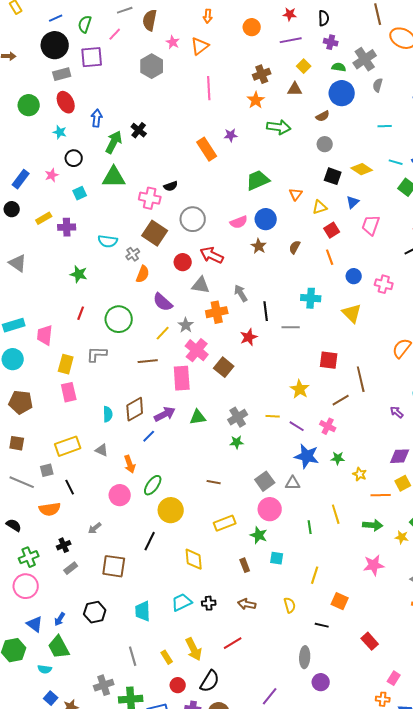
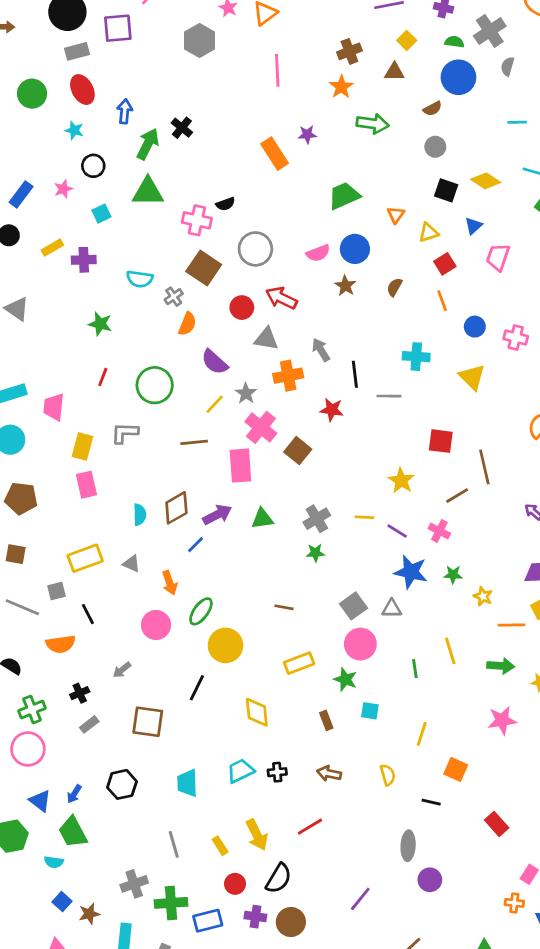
red star: (249, 337) -> (332, 410), turned 30

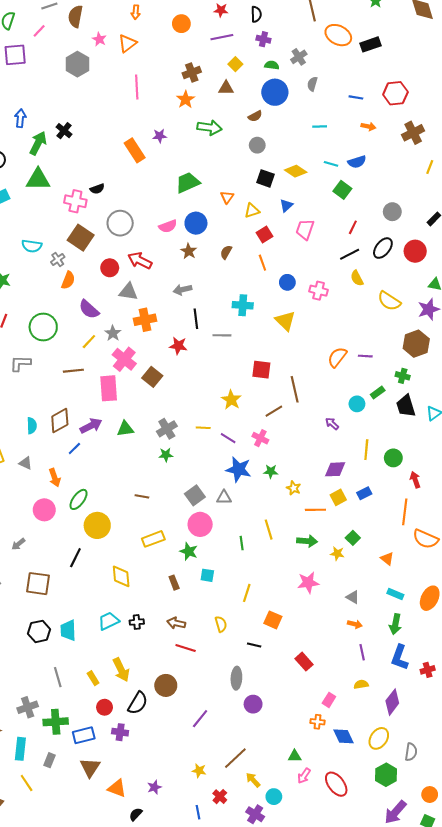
gray cross: (490, 31) -> (299, 57), size x0.7
gray arrow: (321, 350) -> (182, 290), moved, turned -72
black hexagon: (122, 784) -> (39, 631), moved
red line: (310, 827) -> (186, 648), moved, turned 48
brown circle: (291, 922) -> (166, 685), moved

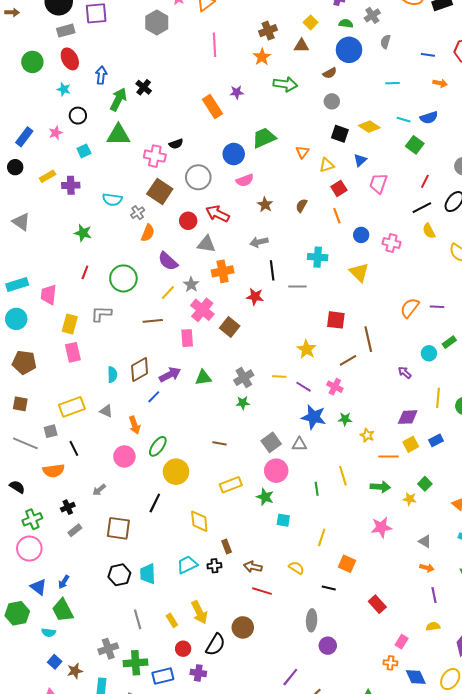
blue circle: (196, 223) -> (234, 154), moved
pink rectangle: (109, 388) -> (187, 338), size x0.7
brown rectangle: (174, 583) -> (227, 547), moved
yellow semicircle: (221, 624) -> (296, 568), turned -42
purple line: (200, 719) -> (290, 677), moved

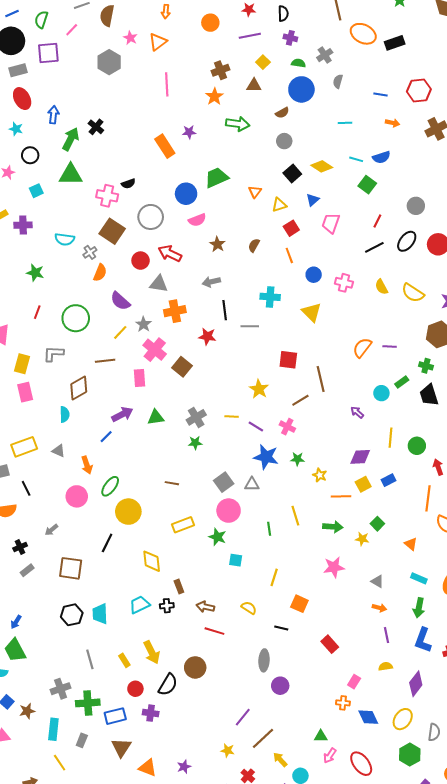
black square: (340, 134) -> (292, 173), turned 30
yellow semicircle: (429, 231) -> (381, 287), moved
brown diamond: (140, 369) -> (79, 388), moved

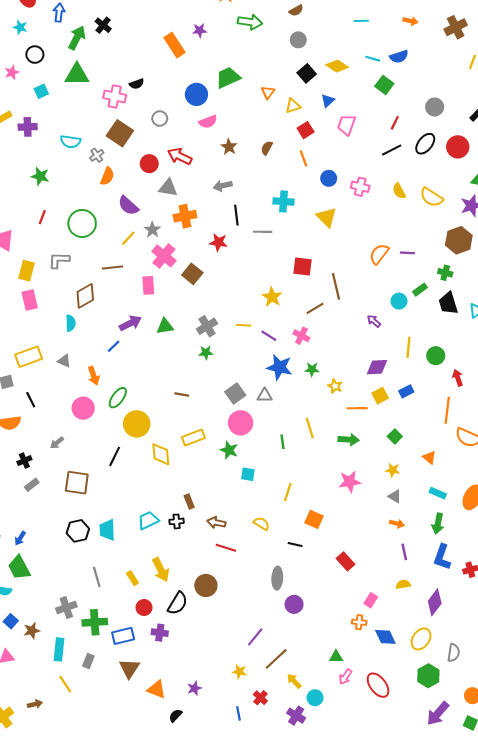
gray circle: (151, 217) -> (160, 119), size x0.6
yellow star: (362, 539) -> (393, 470), moved
yellow diamond: (152, 561) -> (161, 454), moved

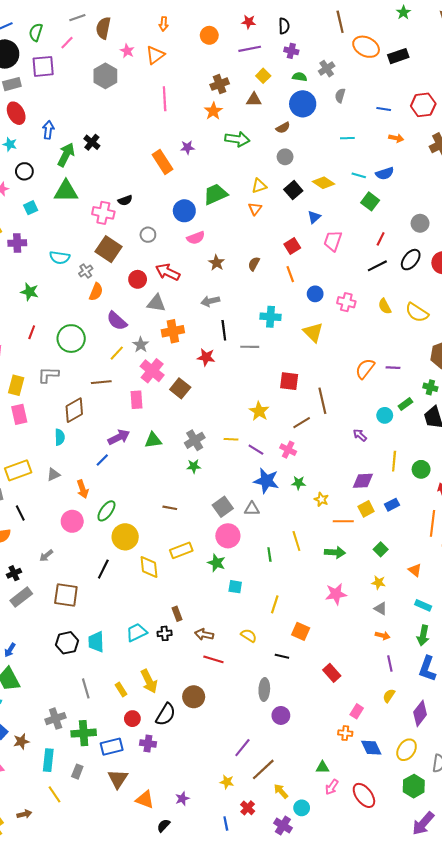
yellow triangle: (293, 106) -> (259, 186), moved
gray triangle: (64, 361) -> (53, 475), turned -48
gray rectangle: (32, 485) -> (21, 597), size x1.5
yellow semicircle: (403, 584) -> (389, 696), turned -48

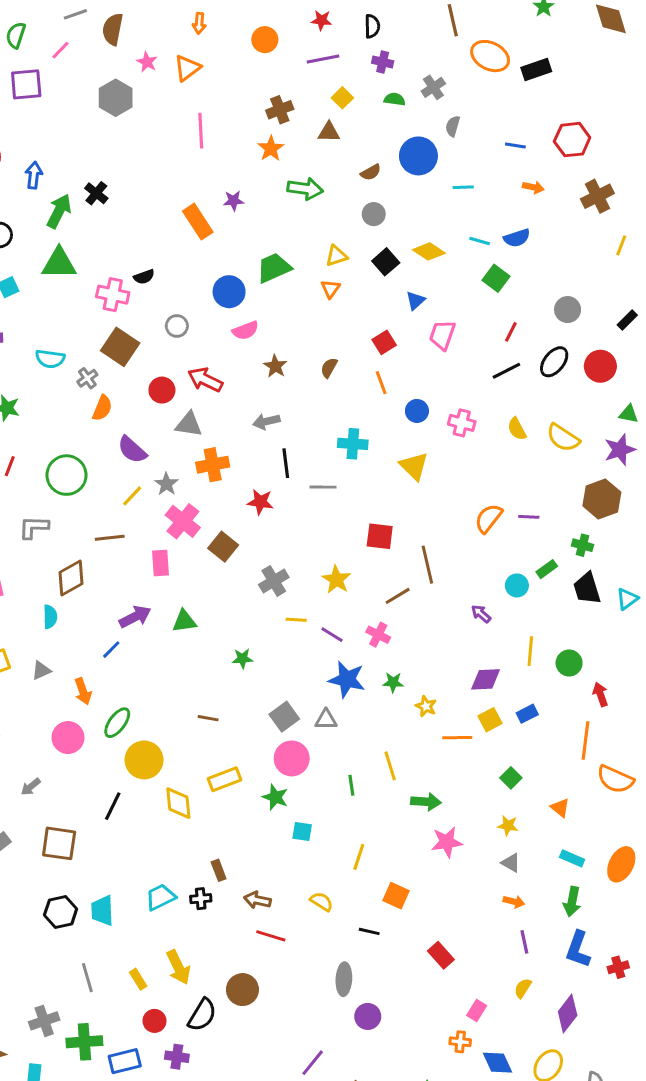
blue circle: (303, 104) -> (418, 156), moved
gray cross: (195, 440) -> (274, 581), moved
green arrow: (335, 552) -> (426, 802), moved

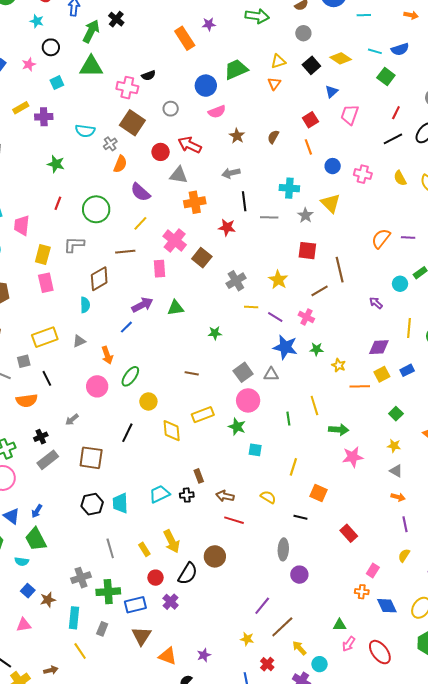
gray star: (166, 484) -> (305, 215), moved
yellow circle: (144, 760) -> (148, 401), size x0.7
purple cross: (177, 1057) -> (171, 602), turned 35

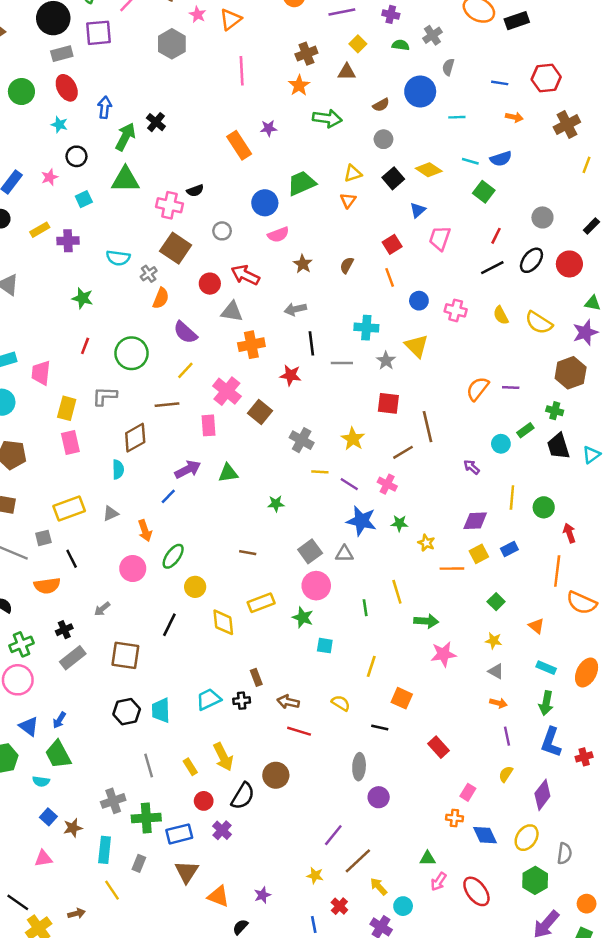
gray cross: (236, 281) -> (302, 440), turned -30

